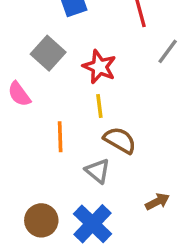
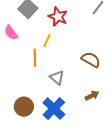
yellow line: (99, 106) -> (47, 41), moved, turned 32
brown semicircle: (120, 140) -> (91, 60), moved

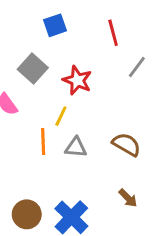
gray triangle: (57, 78) -> (76, 147), moved, turned -35
brown arrow: (92, 96) -> (128, 198), turned 72

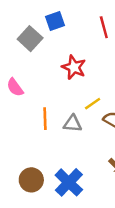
gray square: (33, 68) -> (30, 39), moved
yellow line: (61, 116) -> (93, 104), moved, turned 30

